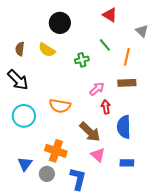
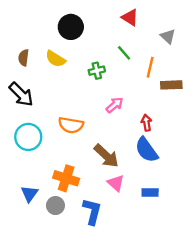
brown rectangle: (127, 83) -> (171, 85), moved
red arrow: (106, 107) -> (147, 123), moved
blue semicircle: (124, 127) -> (147, 150), turned -35

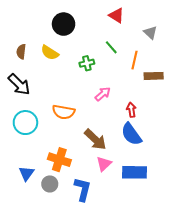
pink triangle: (116, 183) -> (104, 164), turned 35
blue rectangle: (150, 193) -> (135, 172), size x1.6

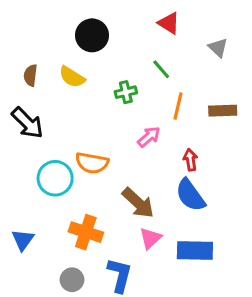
orange line: (135, 60) -> (178, 106), moved
cyan circle: (25, 123) -> (55, 178), moved
blue triangle: (26, 173) -> (23, 240), moved
gray circle: (50, 184) -> (72, 280), moved

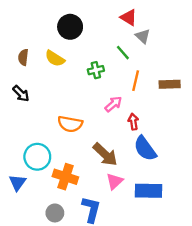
gray triangle: (218, 48) -> (143, 36), moved
black arrow: (27, 123) -> (21, 94), size x0.7
red arrow: (190, 160) -> (133, 122), moved
cyan circle: (55, 178) -> (37, 157), moved

